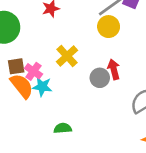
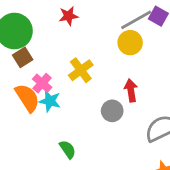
brown square: (16, 66) -> (23, 57), moved, turned -30
gray circle: (100, 78) -> (112, 111), moved
green semicircle: (63, 128) -> (68, 149), turned 54

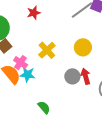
yellow circle: (130, 43) -> (83, 47), moved
red arrow: (131, 90) -> (86, 76), moved

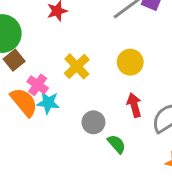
gray circle: (72, 76) -> (93, 122), moved
green semicircle: (44, 107) -> (117, 144), moved

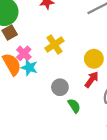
yellow circle: (130, 62) -> (94, 59), moved
red arrow: (134, 105) -> (92, 80), turned 42

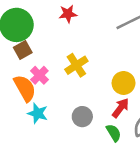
cyan star: (29, 68) -> (38, 113), moved
green semicircle: (74, 106) -> (114, 133), moved

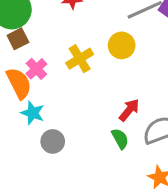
yellow circle: (124, 83) -> (122, 45), moved
gray circle: (82, 117) -> (53, 141), moved

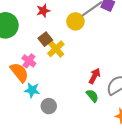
brown square: (18, 39) -> (45, 39), moved
yellow circle: (122, 45) -> (75, 21), moved

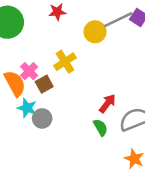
brown square: (45, 39) -> (44, 84), moved
gray circle: (49, 106) -> (42, 118), moved

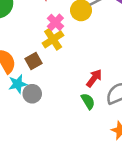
pink cross: (29, 71) -> (55, 22), moved
cyan star: (27, 108) -> (18, 84), turned -30

